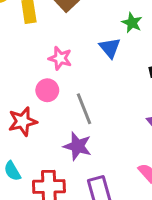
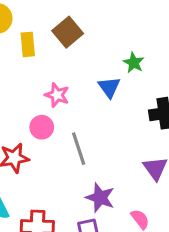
purple star: (77, 146) -> (100, 198), moved

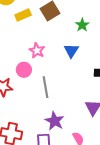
yellow rectangle: (28, 44) -> (23, 15), turned 63
green star: (134, 63) -> (82, 25), moved

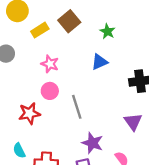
pink star: (37, 50) -> (50, 64), moved
blue triangle: (71, 51) -> (99, 62), turned 42

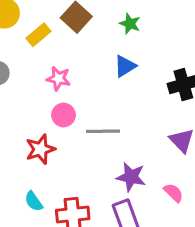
gray line: (77, 107) -> (103, 131), turned -65

